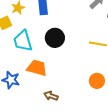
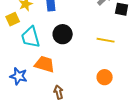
brown arrow: (51, 96) -> (59, 92), turned 56

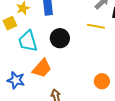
yellow line: (106, 40) -> (96, 26), moved
orange trapezoid: (45, 64) -> (42, 68), turned 115

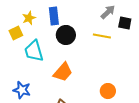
black circle: (60, 38) -> (66, 35), moved
orange trapezoid: (42, 68) -> (63, 72), moved

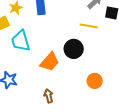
black circle: (66, 35) -> (74, 49), moved

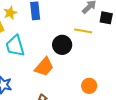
black circle: (74, 49) -> (62, 45), moved

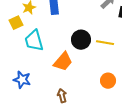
yellow line: (83, 31) -> (105, 43), moved

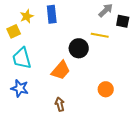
cyan trapezoid: (34, 41) -> (22, 58), moved
yellow line: (105, 43) -> (100, 35), moved

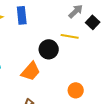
black square: (123, 21) -> (93, 22), turned 32

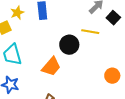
orange circle: (76, 90) -> (112, 76), moved

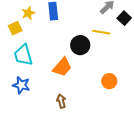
orange circle: (112, 76) -> (109, 81), moved

